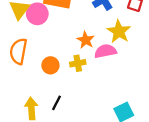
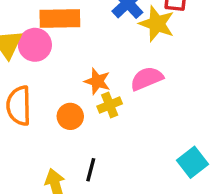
yellow star: (119, 31) -> (157, 24), moved
orange star: (86, 40) -> (97, 81), moved

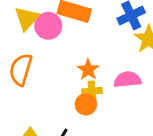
orange circle: (70, 116) -> (86, 104), moved

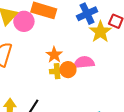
orange circle: (86, 104) -> (68, 70), moved

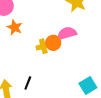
orange star: (54, 55) -> (15, 27), moved

